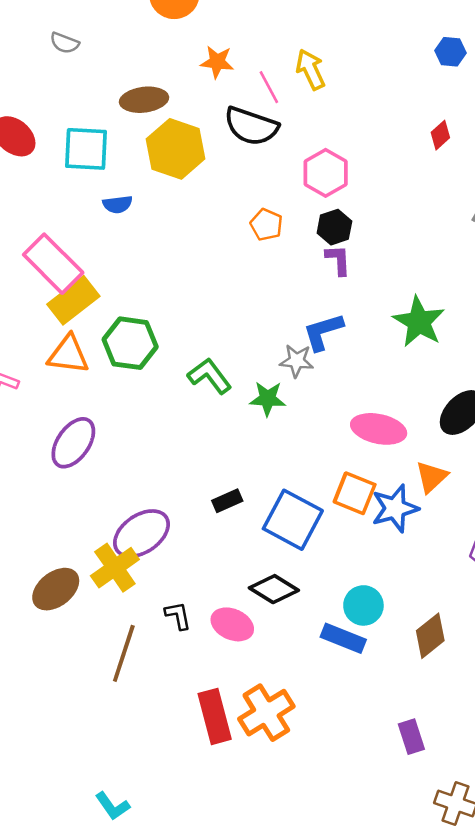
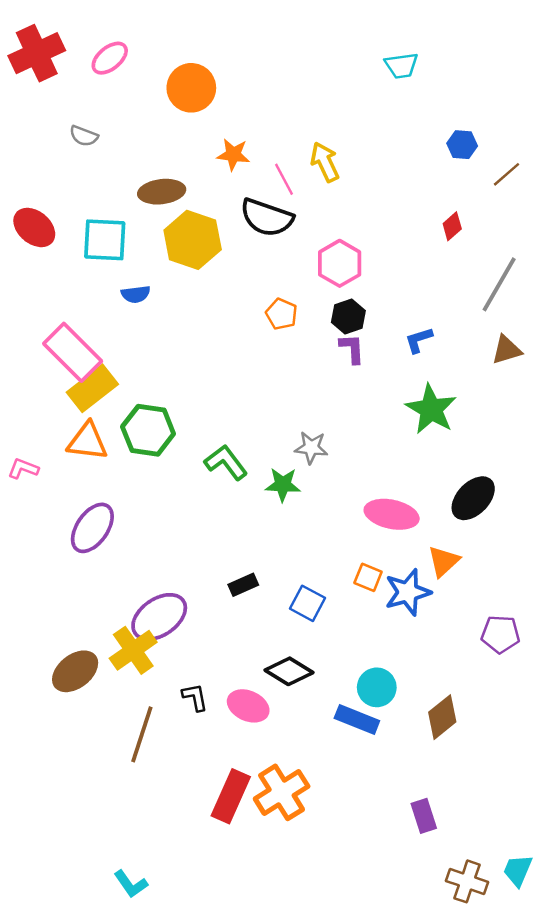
blue L-shape: (323, 332) -> (419, 340), moved, size x0.7
orange square: (355, 493) -> (368, 577), size x0.7
blue square: (293, 520) -> (308, 603), size x0.6
red rectangle: (215, 716) -> (231, 796), turned 39

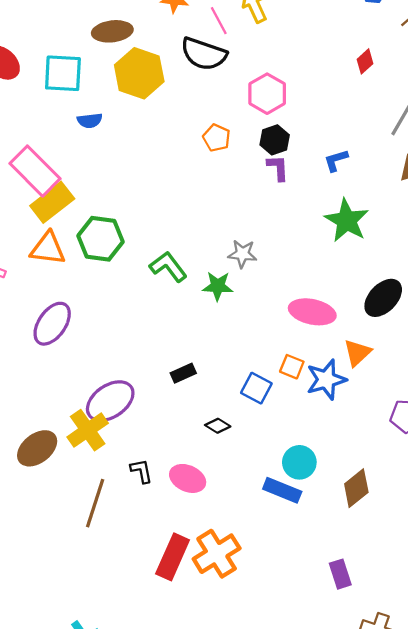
blue square: (308, 603) -> (256, 388), moved
black diamond: (289, 671) -> (218, 426), moved, size x0.6

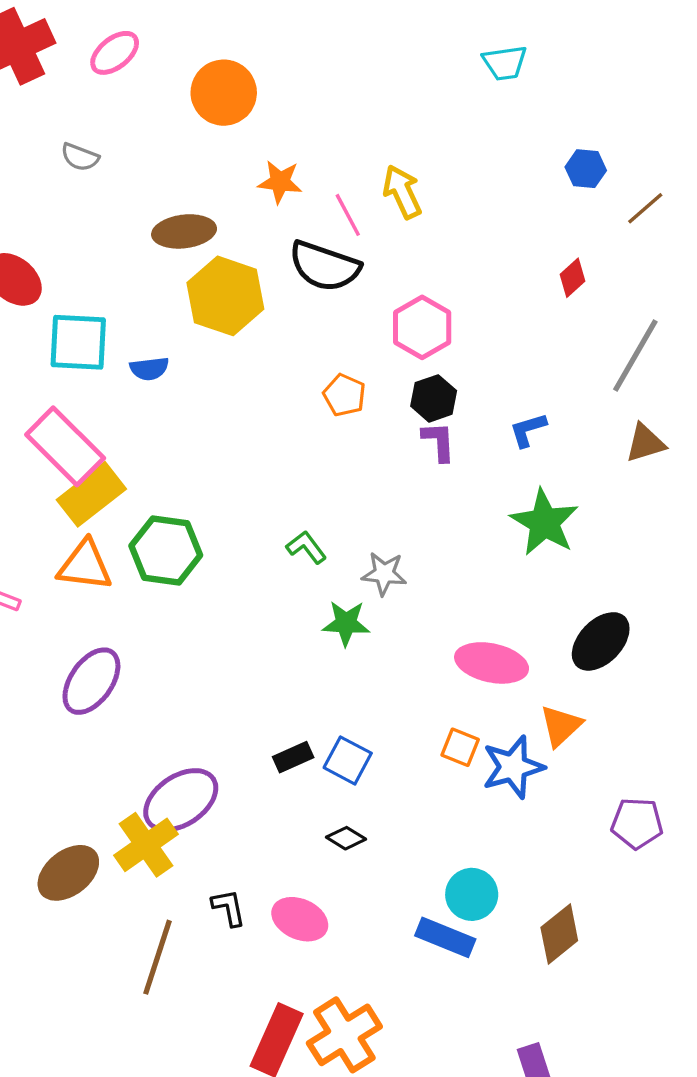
cyan square: (63, 73) -> (78, 342), moved
green L-shape: (168, 267) -> (306, 547), moved, size x0.7
blue square: (256, 388) -> (348, 760), moved

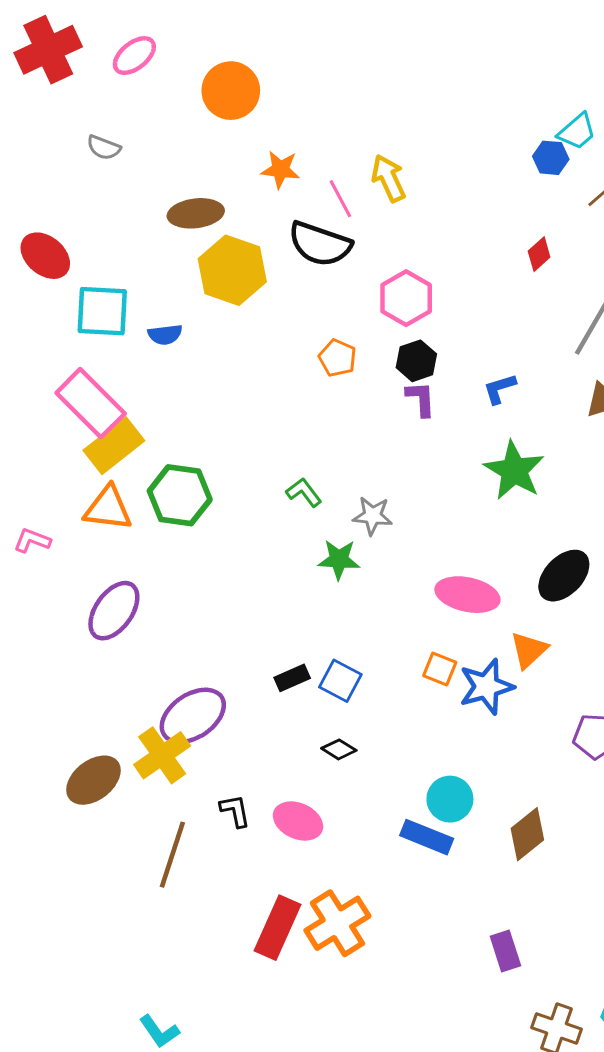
cyan trapezoid: (505, 63) -> (577, 131), moved, turned -33

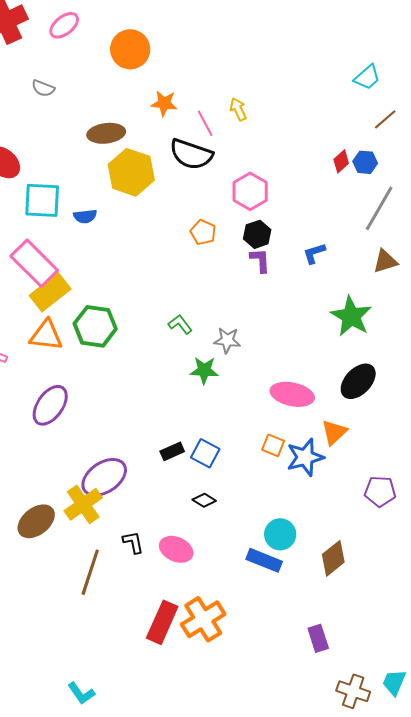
blue hexagon: (551, 158) -> (365, 162), moved
yellow arrow: (389, 178) -> (238, 109), size x0.7
green star: (514, 470) -> (351, 316), moved

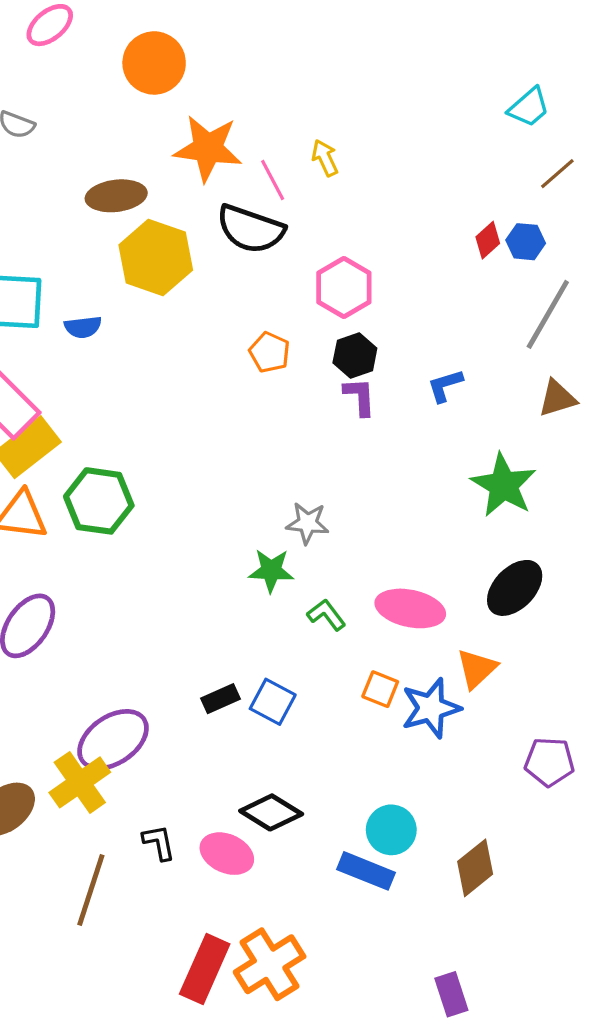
orange star: (164, 103) -> (208, 148), size x1.6
green L-shape: (180, 324) -> (326, 615), moved
black diamond: (204, 500) -> (271, 812), moved, size x1.6

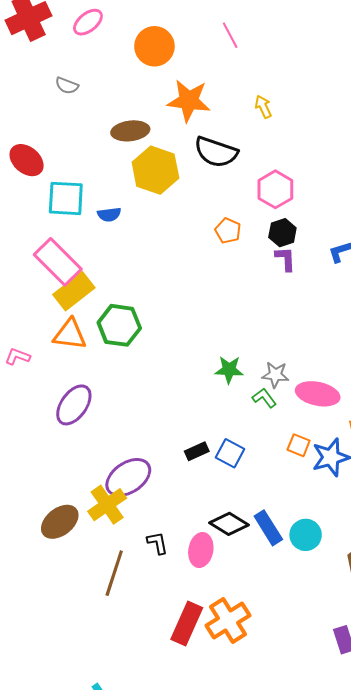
pink line: (273, 180) -> (230, 35), moved
gray star: (307, 523) -> (275, 375), moved
pink ellipse: (227, 854) -> (201, 550), turned 76
blue rectangle: (366, 871) -> (268, 528), moved, turned 36

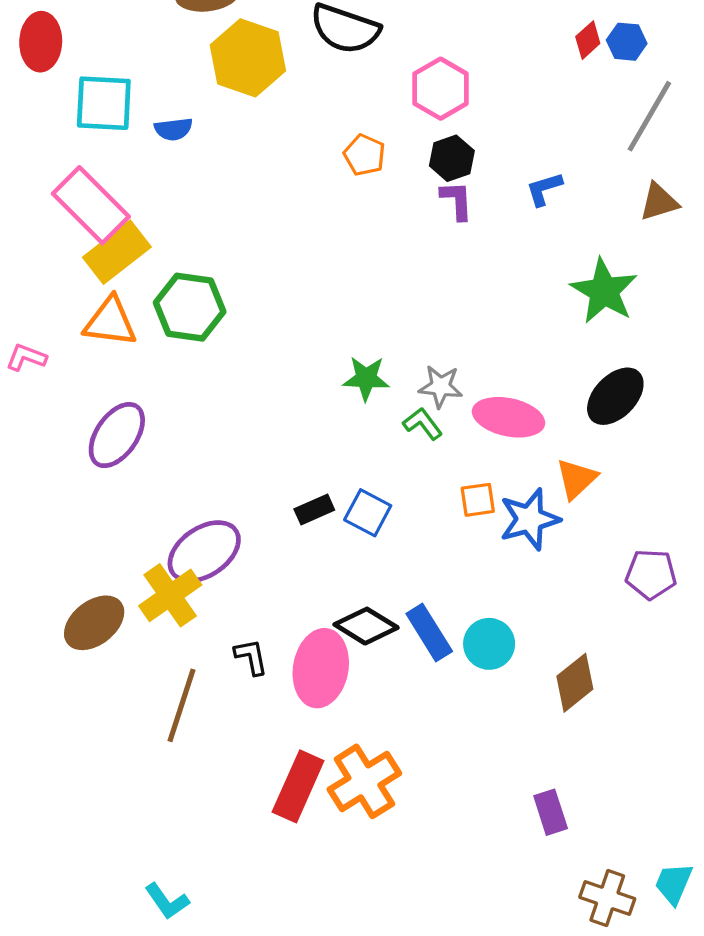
red ellipse: (27, 160) -> (41, 42), turned 52
orange square: (299, 445) -> (478, 500), turned -30
pink ellipse: (201, 550) -> (321, 668), size x1.4

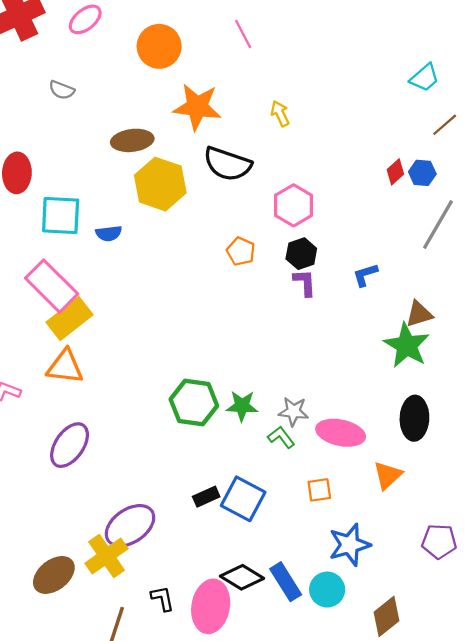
brown triangle: (659, 202) -> (419, 314), moved
green hexagon: (190, 307) -> (194, 403), moved
black ellipse: (615, 396) -> (414, 418), turned -42
blue square: (368, 513) -> (243, 499), size x1.4
blue star: (530, 519) -> (350, 545), moved

